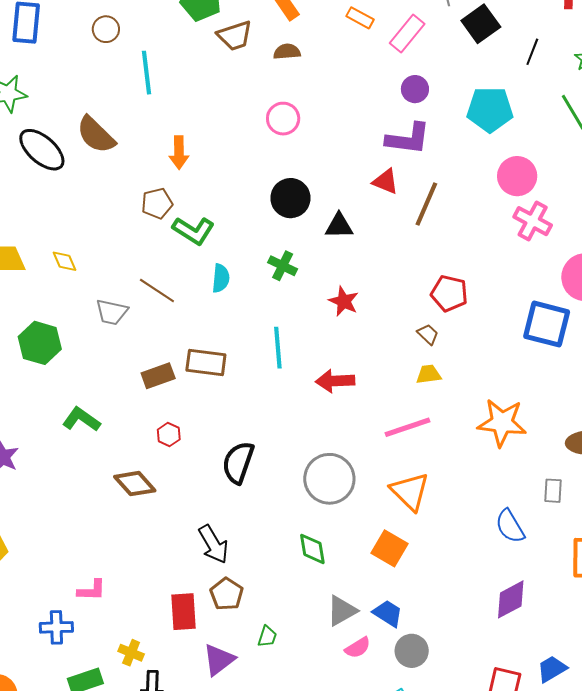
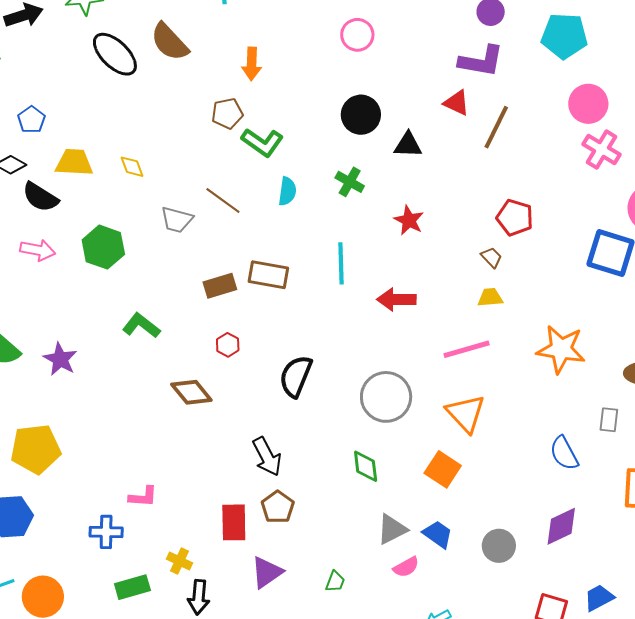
green trapezoid: (267, 636) -> (335, 582), moved
gray circle: (412, 651) -> (499, 546), moved

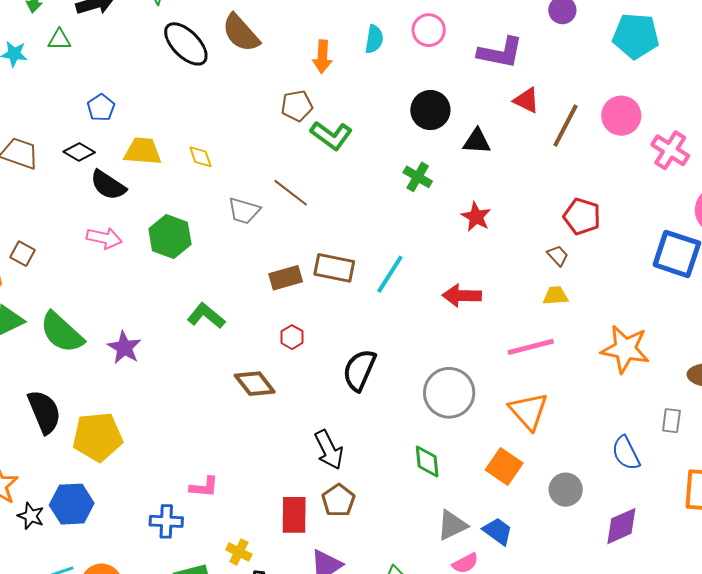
purple L-shape: (481, 61) -> (500, 53), moved
pink circle: (588, 104) -> (621, 116), moved
cyan semicircle: (287, 191) -> (374, 39), moved
cyan line: (341, 263) -> (390, 274), moved, turned 33
gray circle: (499, 546) -> (566, 490), moved

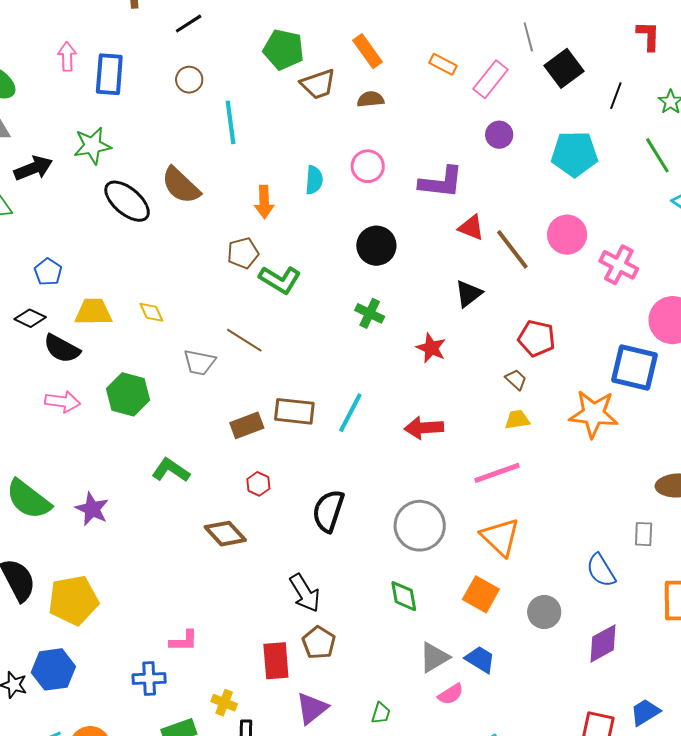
brown line: (566, 126) -> (512, 249), turned -60
black triangle: (477, 141) -> (468, 294), moved, turned -36
orange star: (625, 349) -> (594, 414), moved

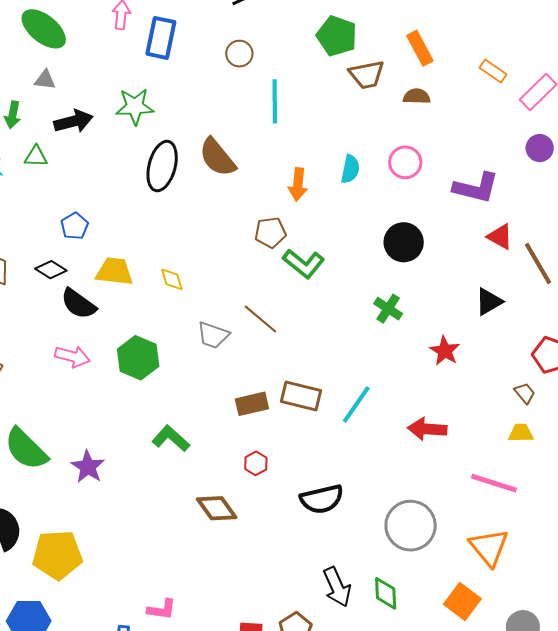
black ellipse: (127, 201) -> (162, 166), turned 57
pink line: (497, 473) -> (494, 483), turned 30
black semicircle: (328, 511) -> (322, 499), turned -129
black arrow: (305, 593) -> (337, 587), moved

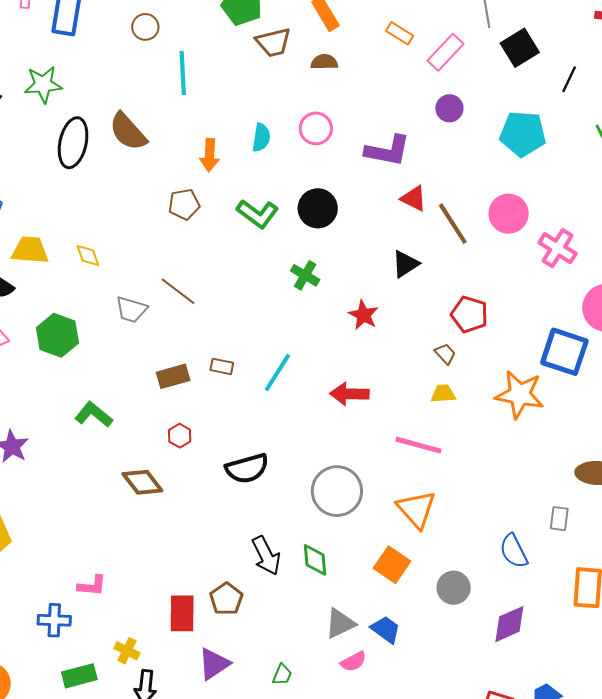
green L-shape: (304, 264) -> (258, 214), moved
brown rectangle: (301, 396) -> (222, 366), size x0.6

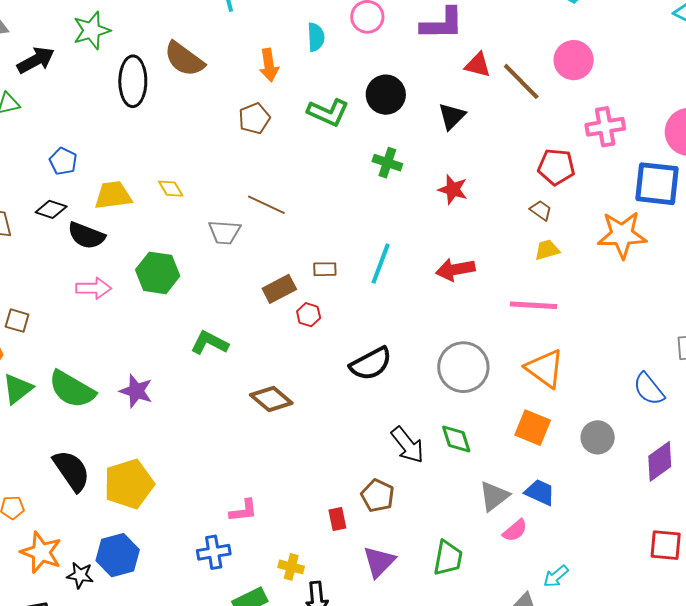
pink cross: (558, 248) -> (605, 127), moved, turned -30
black triangle: (405, 264) -> (452, 116), moved
red hexagon: (180, 436) -> (309, 315), moved
red rectangle: (182, 613) -> (337, 519), size x0.6
green trapezoid: (282, 675) -> (448, 558), size x1.6

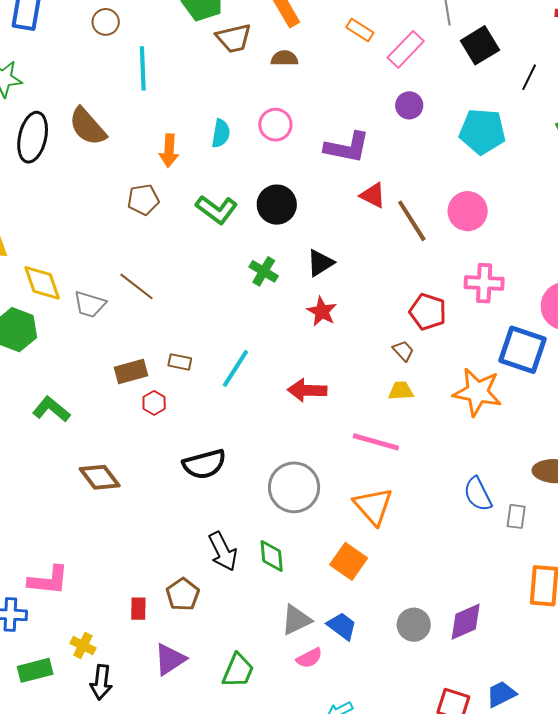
black triangle: (452, 116) -> (320, 263), moved
yellow diamond: (171, 189) -> (42, 283), moved, size x1.6
blue semicircle: (649, 389) -> (478, 494), moved
gray circle: (598, 437) -> (414, 625), moved
pink L-shape: (243, 511) -> (48, 580), size x1.4

